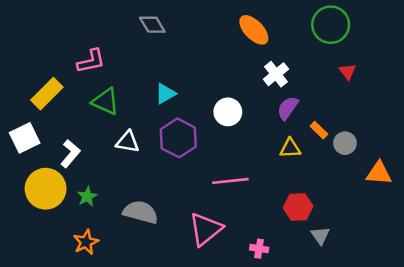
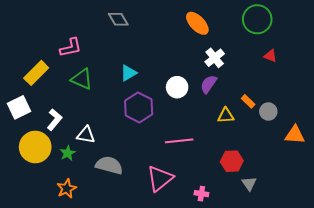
red triangle: (348, 72) -> (270, 56), turned -32
purple semicircle: (288, 108) -> (209, 84), moved
white triangle: (128, 142) -> (86, 135), moved

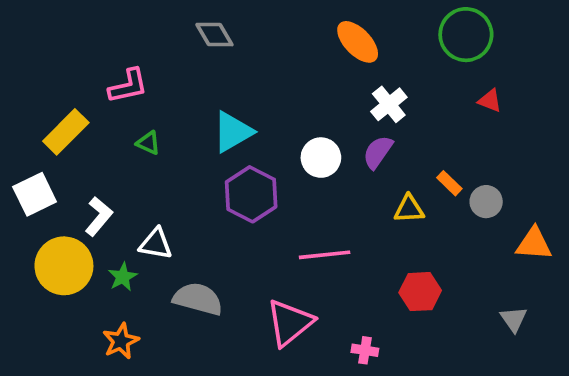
cyan triangle: (128, 73) -> (233, 132), size x1.4
green triangle: (82, 79) -> (148, 143), size x0.6
gray triangle: (249, 183) -> (514, 319), moved

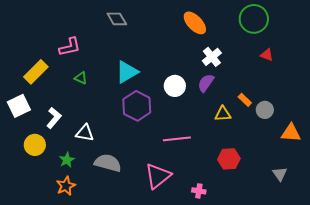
yellow circle: (64, 266) -> (35, 145), size x0.7
green star: (123, 277) -> (67, 160), moved

